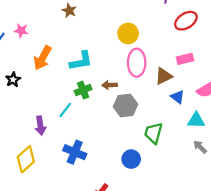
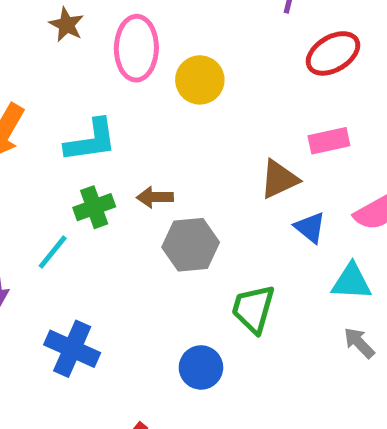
pink ellipse: (137, 63) -> (136, 48), moved

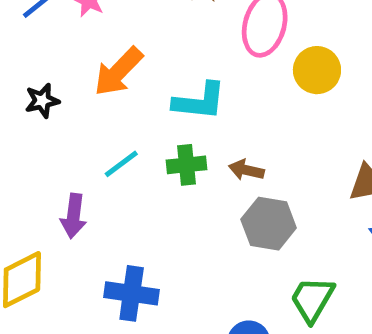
cyan line: (53, 252) -> (121, 164), moved
blue cross: (72, 349) -> (132, 293), turned -30

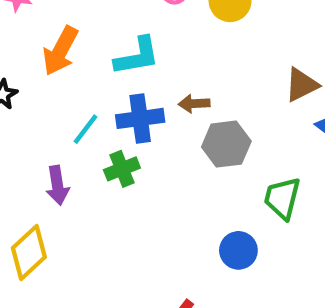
green cross: (186, 165) -> (122, 169), moved
blue cross: (132, 293) -> (140, 118), moved

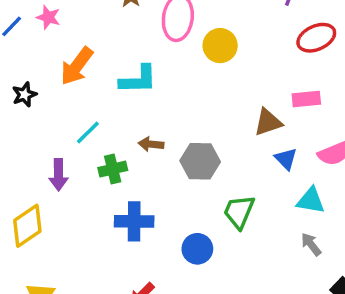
brown arrow: (194, 104) -> (151, 144), moved
blue cross: (140, 118) -> (134, 221), moved

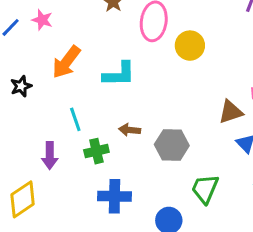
cyan line: (88, 132) -> (75, 119), turned -65

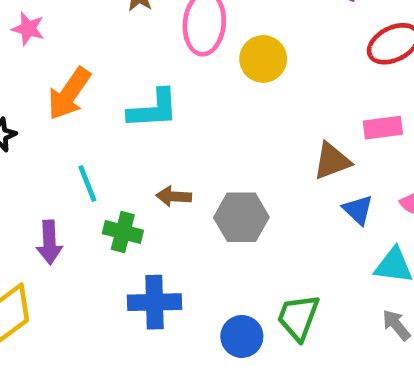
green cross: (96, 151) -> (123, 232), turned 30
green trapezoid: (205, 189) -> (298, 317), moved

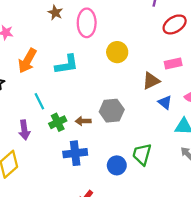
yellow circle: (263, 59) -> (117, 52), moved
brown arrow: (174, 196) -> (83, 121), moved
green cross: (123, 232) -> (58, 122), turned -35

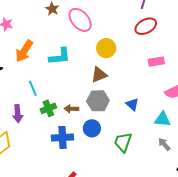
pink ellipse: (87, 23) -> (80, 20), turned -45
red ellipse: (175, 24) -> (146, 26), moved
brown triangle: (151, 81) -> (99, 75), moved
blue triangle: (165, 102) -> (132, 104), moved
blue circle: (117, 165) -> (92, 128), moved

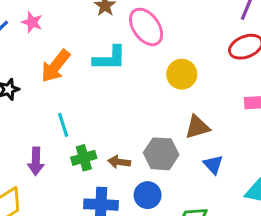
cyan L-shape: (60, 56) -> (110, 58), moved
brown triangle: (99, 75) -> (197, 127), moved

